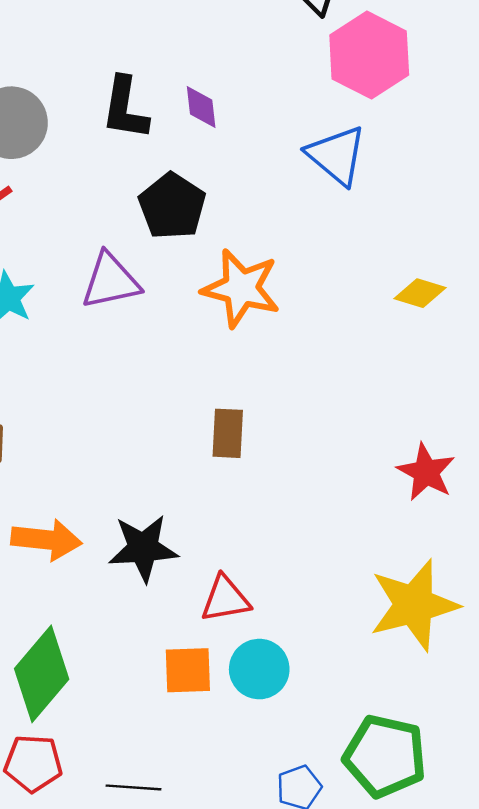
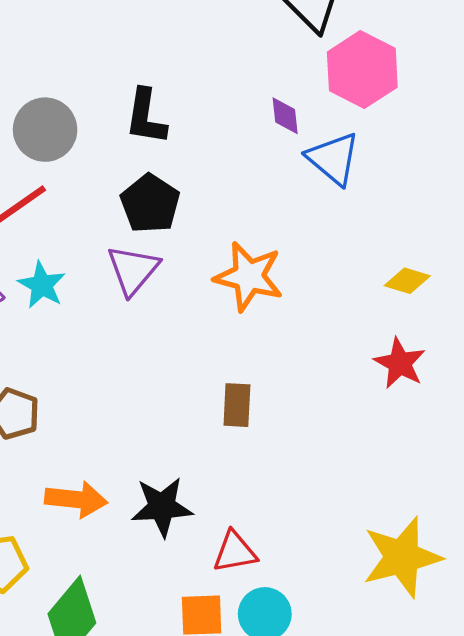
purple diamond: (201, 107) -> (285, 116), moved
black pentagon: (172, 206) -> (150, 204), moved
purple triangle: (111, 281) -> (133, 270), turned -38
red star: (426, 472) -> (400, 363), moved

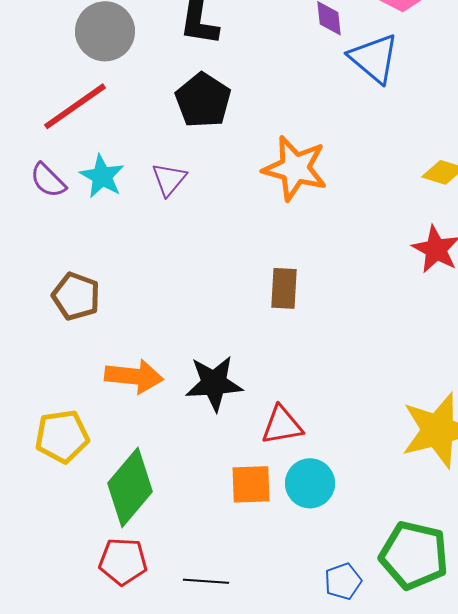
purple triangle: (133, 270) -> (169, 179), moved, size x0.7

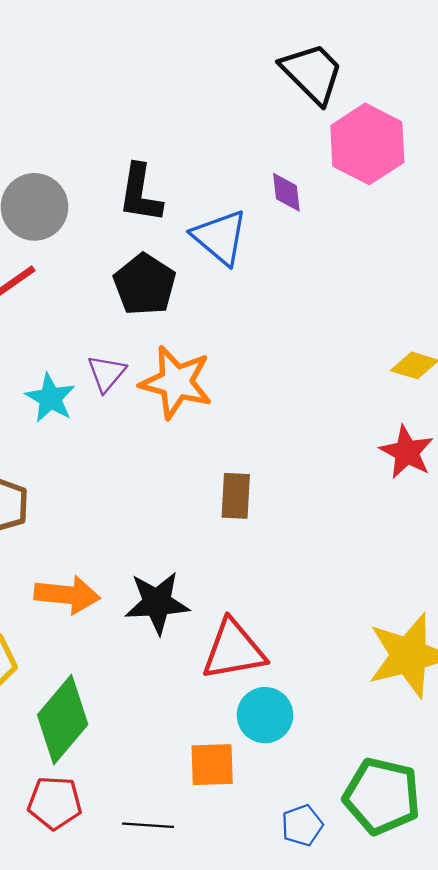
blue triangle: (374, 58) -> (220, 237), moved
orange star: (295, 168) -> (176, 382), moved
cyan star: (102, 176) -> (50, 398), moved
red triangle: (282, 425) -> (234, 650), size x1.4
orange square: (251, 484) -> (212, 765), moved

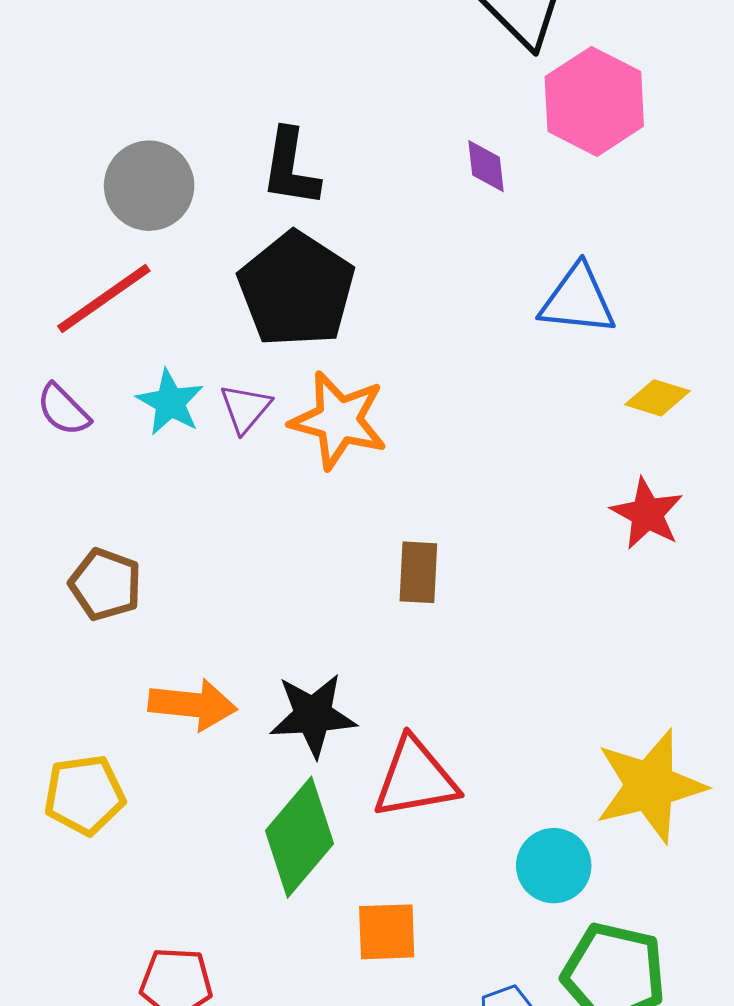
blue triangle: (220, 237) -> (578, 300), moved, turned -34
black pentagon: (145, 284) -> (296, 289), size x1.4
cyan star: (50, 398) -> (170, 402), moved
cyan circle: (265, 715) -> (554, 866), moved
green diamond: (63, 720) -> (299, 837), moved

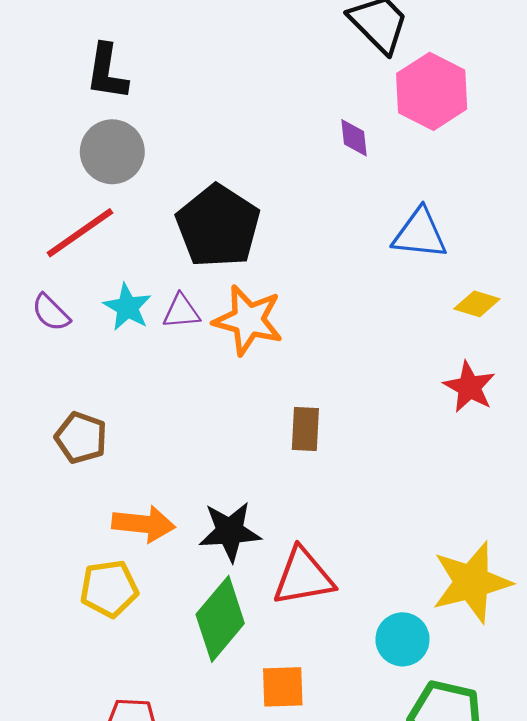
black L-shape: (290, 168) -> (107, 72), moved
purple triangle: (245, 408) -> (181, 311), turned 45
yellow pentagon: (84, 795) -> (109, 589), moved

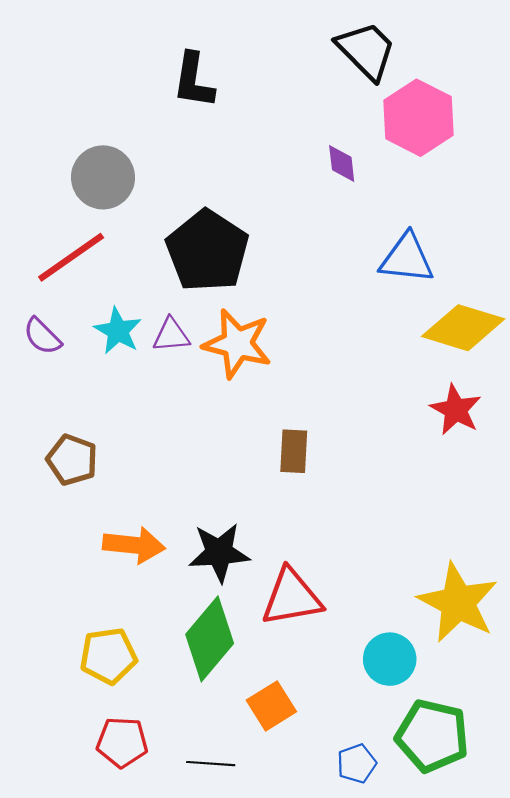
black L-shape: (107, 72) -> (194, 80), moved
yellow diamond: (477, 304) -> (463, 328), size x1.8
yellow star: (472, 582) -> (458, 603), turned -30
yellow pentagon: (109, 589) -> (108, 656), moved
orange square: (283, 687) -> (271, 706), turned -30

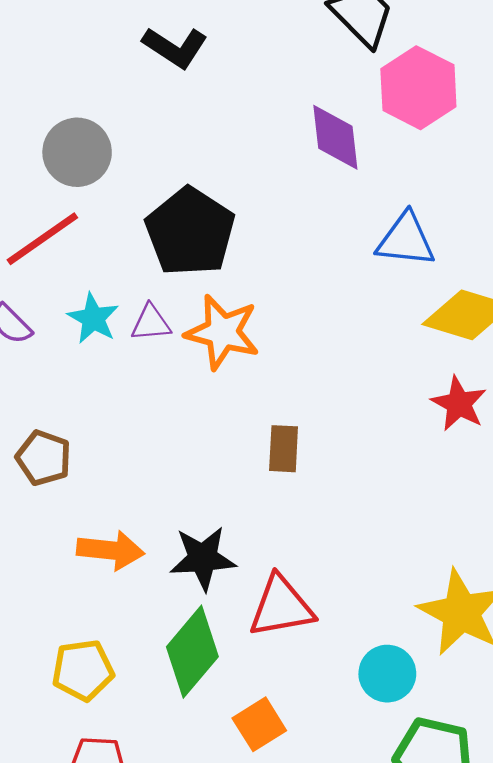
black L-shape: (194, 80) -> (175, 47), turned -66
purple diamond: (342, 164) -> (335, 137), size x1.6

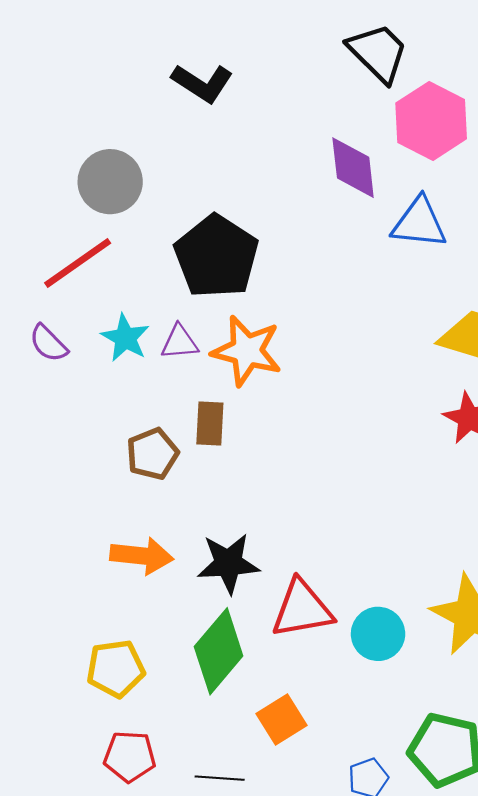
blue triangle: (406, 240) -> (419, 223), moved
brown rectangle: (284, 449) -> (210, 424), moved
brown pentagon: (44, 458) -> (152, 454), moved, turned 30
cyan circle: (387, 674) -> (378, 634), moved

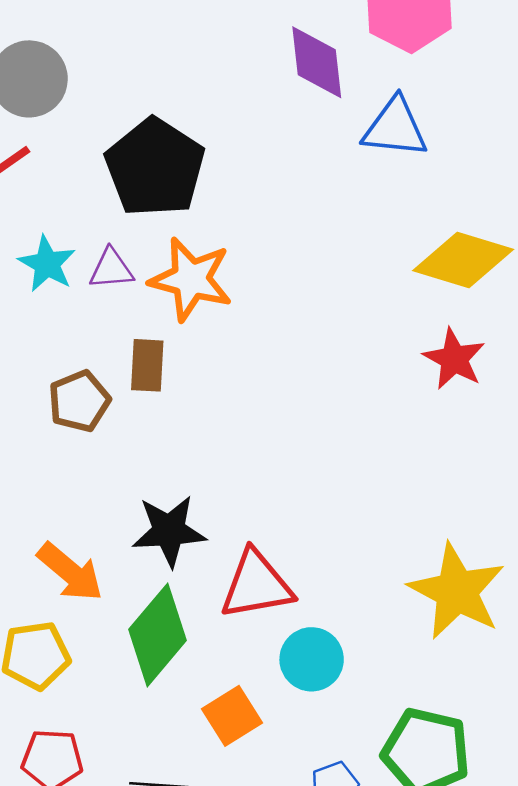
orange arrow: (142, 556) -> (70, 572), moved, turned 34
cyan circle: (378, 634) -> (312, 659), moved

